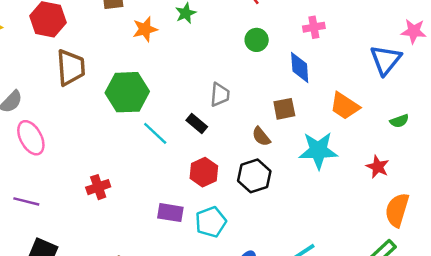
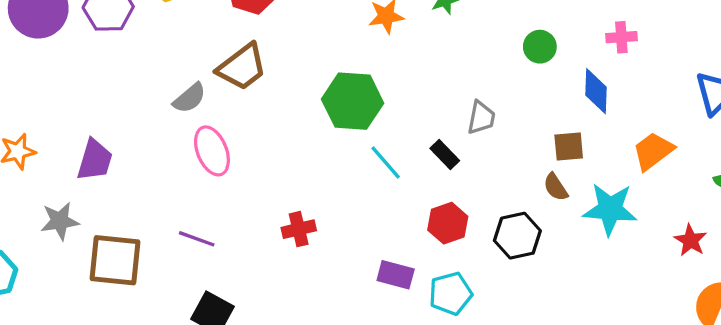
brown trapezoid: (71, 68) -> (242, 67), moved, turned 51
orange trapezoid: (345, 106) -> (653, 151), turned 104
brown semicircle: (261, 137) -> (556, 187), moved

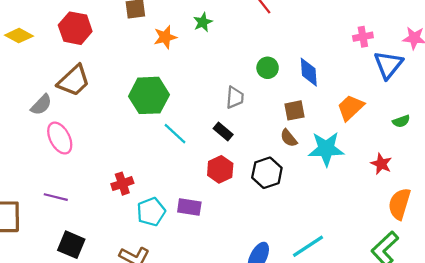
pink cross: (621, 37) -> (363, 37), moved
green circle: (540, 47) -> (268, 68), moved
black rectangle: (445, 155) -> (223, 132), moved
cyan pentagon: (451, 293) -> (151, 212), moved

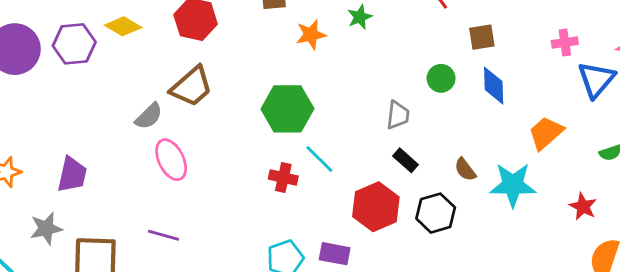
brown square: (295, 110) -> (482, 37), moved
black rectangle: (223, 132) -> (406, 160), moved
red hexagon: (220, 169) -> (376, 207), size x1.4
red cross: (122, 184) -> (283, 178), moved, turned 30

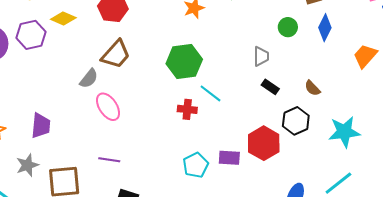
blue diamond: (494, 86) -> (325, 28), turned 36
cyan star: (513, 185) -> (344, 132), moved
red hexagon: (376, 207) -> (264, 143), moved

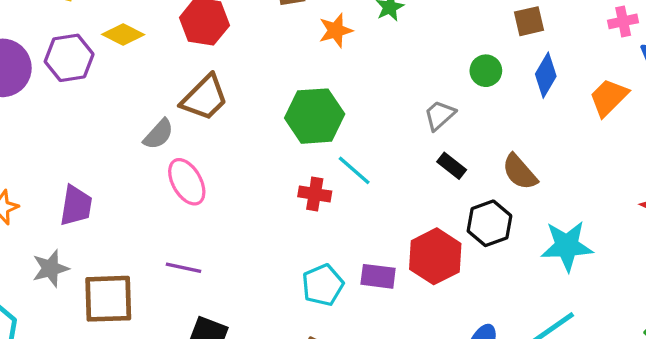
gray trapezoid: (261, 56) -> (440, 115), turned -135
orange trapezoid: (365, 56) -> (609, 97), moved
brown semicircle: (312, 88) -> (520, 172), size x1.4

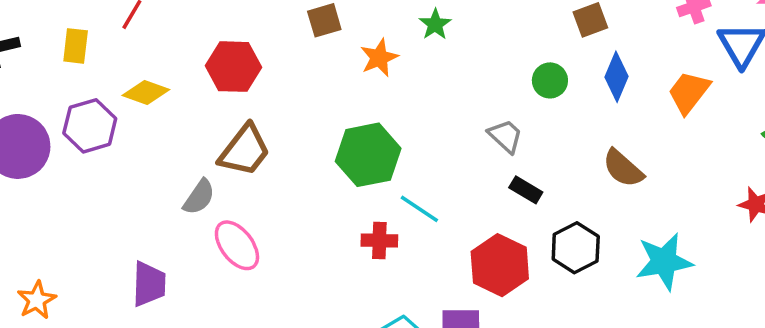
gray trapezoid: (440, 115) -> (505, 136), turned 92
brown semicircle: (520, 172) -> (623, 168), moved
purple trapezoid: (76, 206) -> (149, 284), moved
red hexagon: (435, 256) -> (500, 265), moved

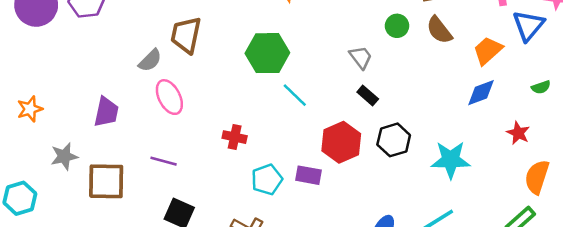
blue diamond: (617, 77) -> (481, 93), moved, turned 36
brown trapezoid: (245, 150) -> (186, 35), turned 144
brown semicircle: (623, 168) -> (439, 30), moved
red cross: (379, 240) -> (235, 137), moved

